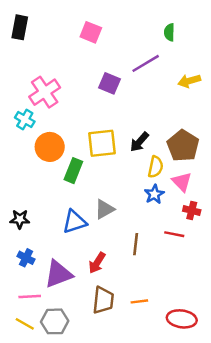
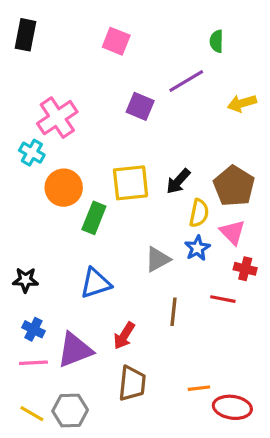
gray triangle: (104, 209) -> (158, 259), moved
pink line: (30, 296) -> (33, 363), moved
orange line: (139, 301) -> (199, 388), moved

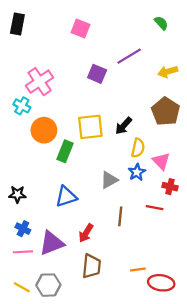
green semicircle: (216, 41) -> (161, 23), moved, turned 136
brown pentagon: (234, 186) -> (166, 111), moved

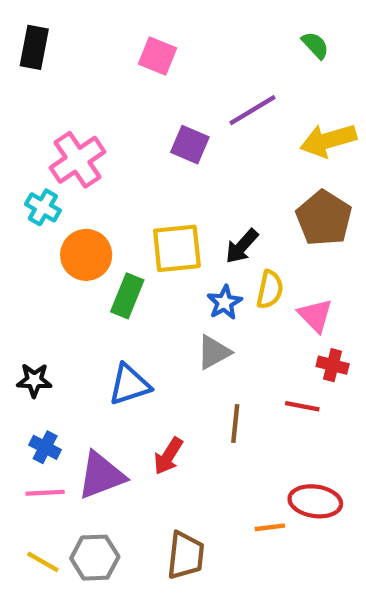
yellow arrow: (168, 72) -> (328, 140), size x1.4
blue star: (137, 172) -> (224, 302), moved
brown trapezoid: (91, 266) -> (186, 555), moved
red ellipse: (161, 283) -> (315, 501), moved

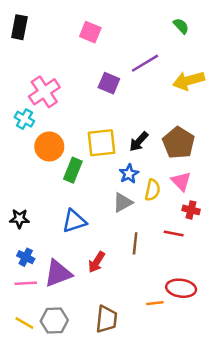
brown pentagon: (324, 218) -> (179, 143), moved
yellow semicircle: (270, 289) -> (152, 190), moved

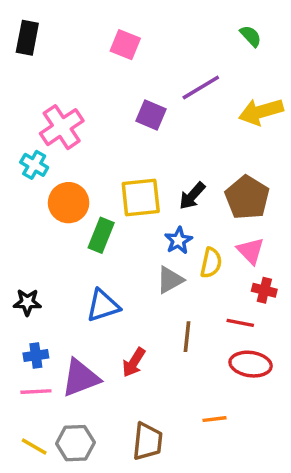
blue cross: (26, 257) -> (36, 355), turned -35
red ellipse: (181, 288) -> (251, 364), moved

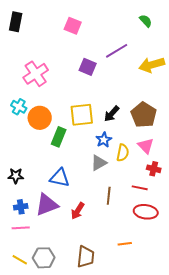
cyan cross: (34, 165) -> (19, 107), moved
blue triangle: (103, 306) -> (60, 178), turned 30
purple triangle: (81, 378) -> (47, 205), moved

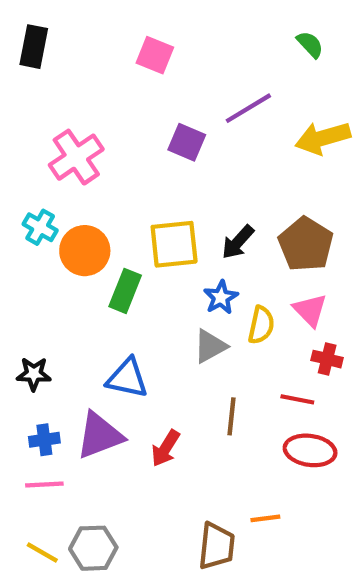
brown trapezoid: (86, 257) -> (217, 546), moved

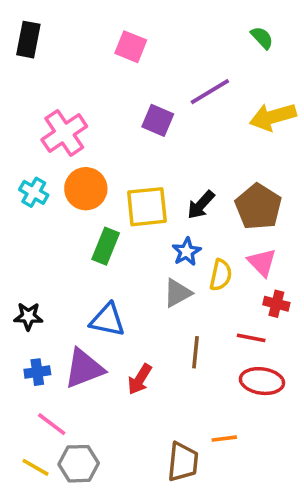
orange circle: (85, 251) -> (86, 189), moved
pink line: (44, 484) -> (52, 424), moved, turned 40

